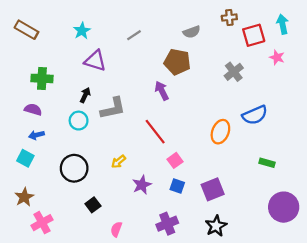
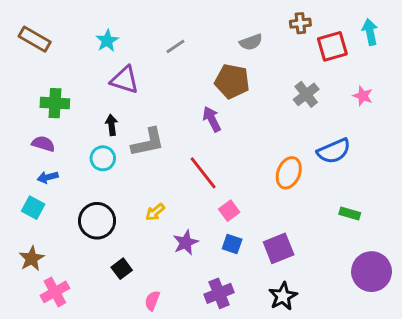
pink star: (277, 57) -> (363, 96), moved
black arrow: (85, 95) -> (112, 125), turned -32

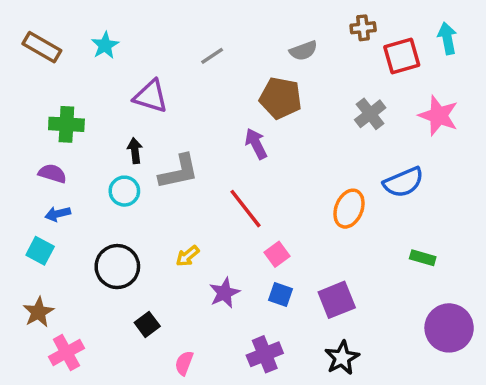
cyan star: (107, 41) -> (105, 45), moved
pink star: (363, 96) -> (439, 116), size x1.6

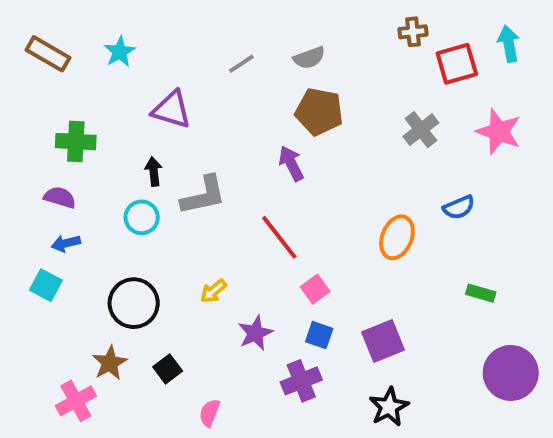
gray semicircle: (303, 51) -> (309, 58), moved
blue semicircle: (403, 182) -> (459, 207), size x0.7
brown star: (38, 312) -> (110, 363), moved
purple cross: (265, 354) -> (301, 381), moved

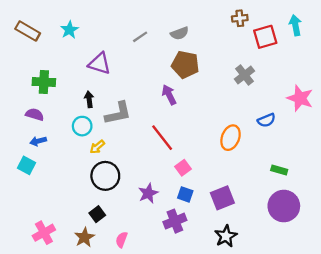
pink star: (499, 132) -> (300, 98), moved
yellow arrow: (213, 291) -> (97, 147), moved
black circle: (134, 303) -> (105, 176), moved
brown star: (110, 363) -> (84, 237), moved
purple circle: (511, 373) -> (284, 206), moved

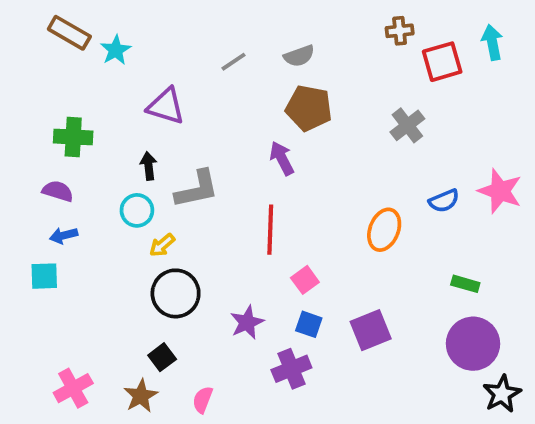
brown rectangle: (28, 31) -> (69, 33), moved
pink star: (300, 98) -> (500, 191), moved
red line: (162, 138) -> (270, 230), turned 40
cyan square: (27, 165) -> (44, 276), turned -30
black star: (226, 236) -> (502, 394), moved

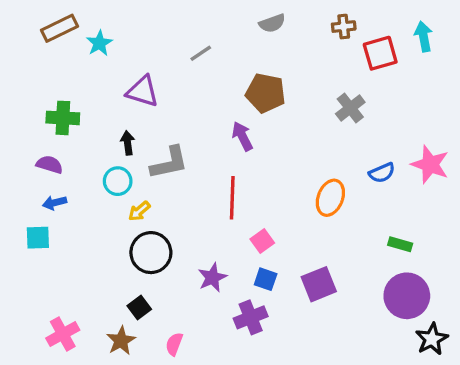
brown rectangle: (69, 33) -> (59, 28), turned -56
gray semicircle: (299, 56) -> (272, 23), moved

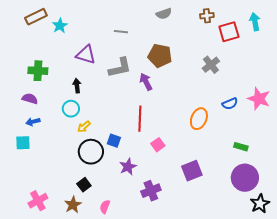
gray line: (201, 53) -> (121, 32), turned 40
gray L-shape: (169, 163) -> (120, 68), moved
blue square: (266, 279) -> (114, 141), moved

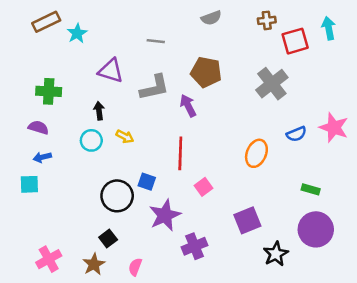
gray cross: (211, 65) -> (272, 84), size x1.4
yellow arrow: (84, 127) -> (125, 137), moved, turned -112
purple star: (128, 167) -> (165, 215), size x1.4
black star: (260, 204) -> (276, 254), moved

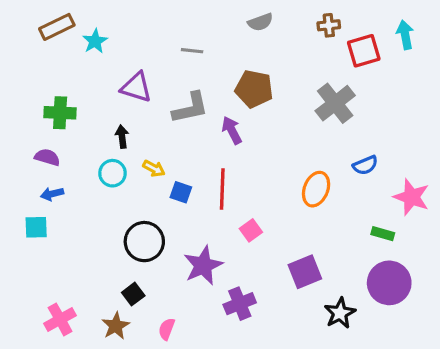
pink star: (334, 128) -> (411, 197), moved
blue square: (147, 182) -> (181, 192), moved

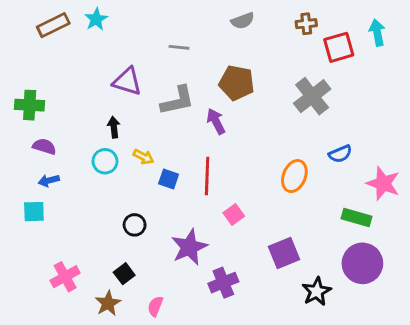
cyan star: (95, 41) -> (96, 19), moved
green cross: (60, 113) -> (30, 105), moved
green rectangle: (383, 234) -> (357, 217), size x1.4
black circle: (144, 242) -> (135, 225), size x0.6
pink cross: (60, 319) -> (65, 277), moved

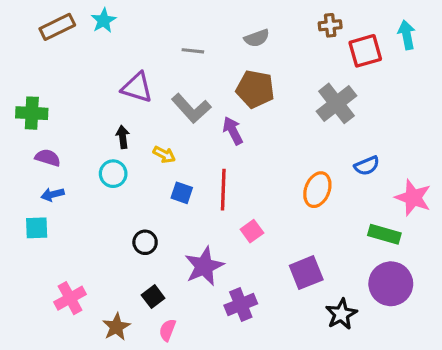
gray semicircle: (243, 21) -> (257, 38), moved
gray L-shape: (177, 101) -> (191, 108), turned 60
yellow arrow: (143, 157) -> (164, 155), moved
black square: (124, 274) -> (153, 297), moved

